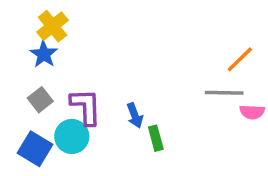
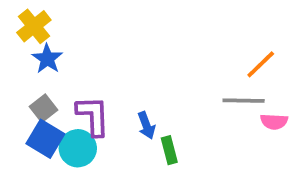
yellow cross: (53, 26) -> (34, 26), moved
blue square: (35, 149) -> (45, 139), moved

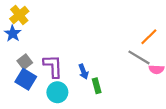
blue star: (47, 59) -> (13, 33), moved
gray line: (244, 101) -> (139, 57), turned 30
cyan circle: (78, 148) -> (57, 92), moved

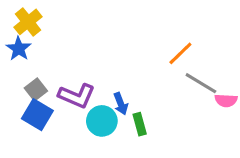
orange line: (149, 37) -> (180, 53), moved
purple L-shape: (53, 66) -> (77, 96), turned 115
cyan circle: (57, 92) -> (102, 121), moved

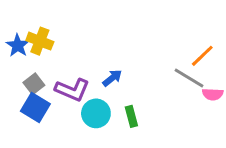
yellow cross: (28, 22) -> (40, 41), moved, turned -30
orange line: (180, 53) -> (202, 56), moved
blue arrow: (121, 104) -> (112, 78), moved, turned -108

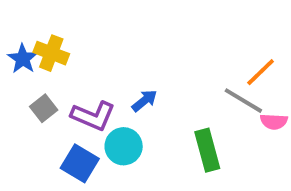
blue square: (35, 107) -> (80, 163), moved
green rectangle: (131, 116) -> (207, 150), moved, size x1.5

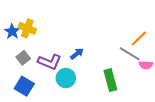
blue square: (80, 163) -> (24, 86), moved

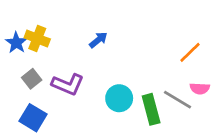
blue arrow: (77, 54) -> (98, 40), moved
gray line: (130, 54) -> (177, 100), moved
cyan circle: (66, 78) -> (119, 98), moved

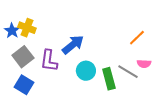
blue arrow: (98, 40) -> (73, 45), moved, size x1.6
gray square: (32, 79) -> (23, 57), size x1.5
purple L-shape: (68, 84) -> (49, 61), turned 75

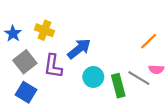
yellow cross: (27, 28) -> (44, 30), moved

